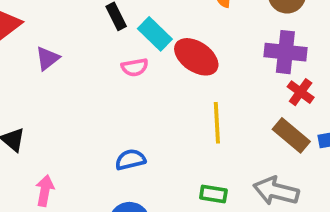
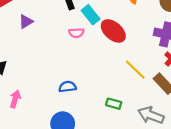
yellow line: (217, 123) -> (135, 70), moved, turned -50
green rectangle: (213, 194) -> (114, 104), moved

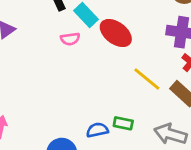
blue semicircle: (67, 87) -> (97, 130), moved

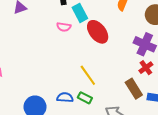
yellow line: (147, 79) -> (88, 75), moved

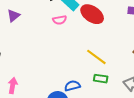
blue semicircle: (65, 97) -> (72, 86), moved

